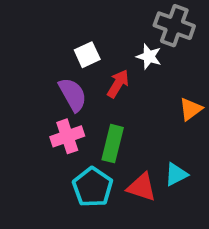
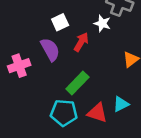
pink cross: (67, 136) -> (19, 66), moved
green rectangle: (113, 144) -> (77, 83), turned 30
cyan pentagon: (93, 187) -> (64, 113), turned -30

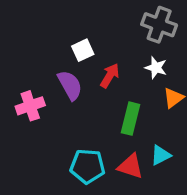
white star: (102, 23) -> (156, 68), moved
green rectangle: (77, 83) -> (130, 119), moved, turned -30

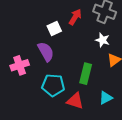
red arrow: (110, 76) -> (75, 17), moved
cyan pentagon: (87, 166) -> (53, 85), moved
red triangle: (130, 166) -> (75, 101), moved

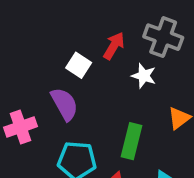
white square: (54, 29) -> (79, 65), turned -32
white star: (102, 40) -> (144, 76), moved

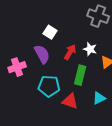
red arrow: (114, 46) -> (70, 52), moved
white star: (144, 76) -> (90, 49), moved

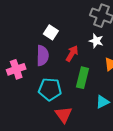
white star: (90, 49) -> (96, 41), moved
purple semicircle: (42, 54) -> (43, 56), turned 30
red triangle: (70, 101) -> (64, 115), moved, turned 36

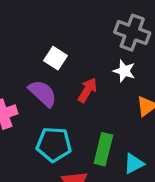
purple semicircle: (43, 56) -> (43, 93), turned -48
green rectangle: (83, 78) -> (103, 149), moved

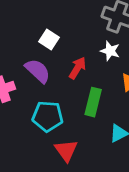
green rectangle: (103, 149) -> (93, 102), moved

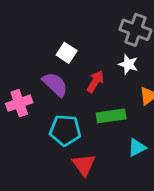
green rectangle: (93, 102) -> (111, 116), turned 68

